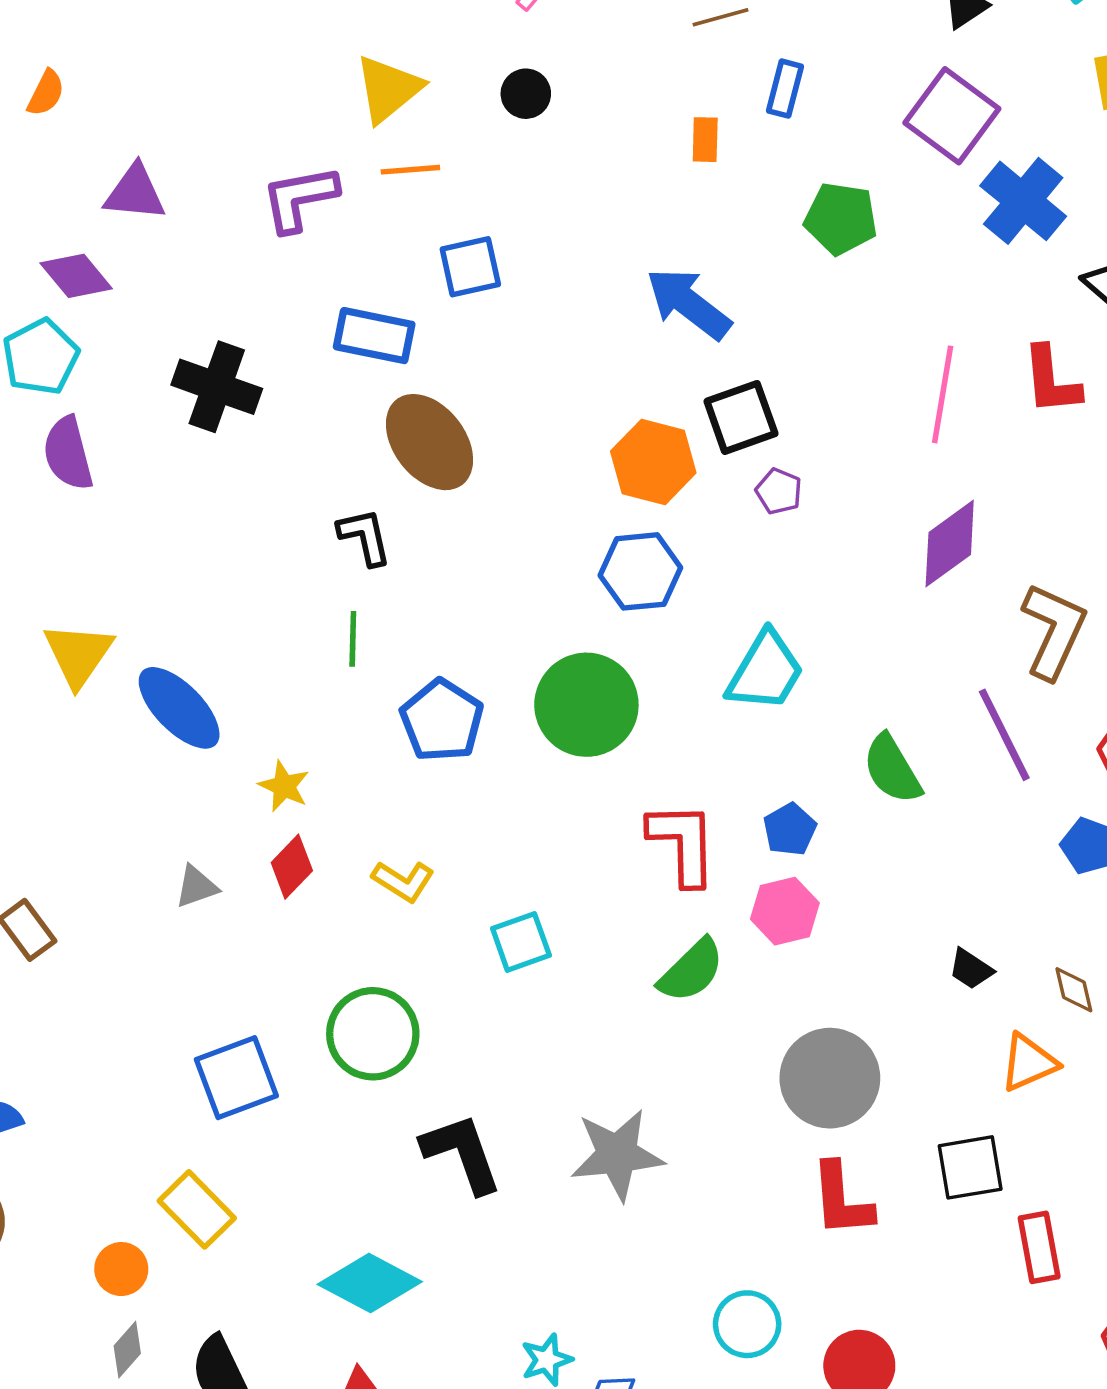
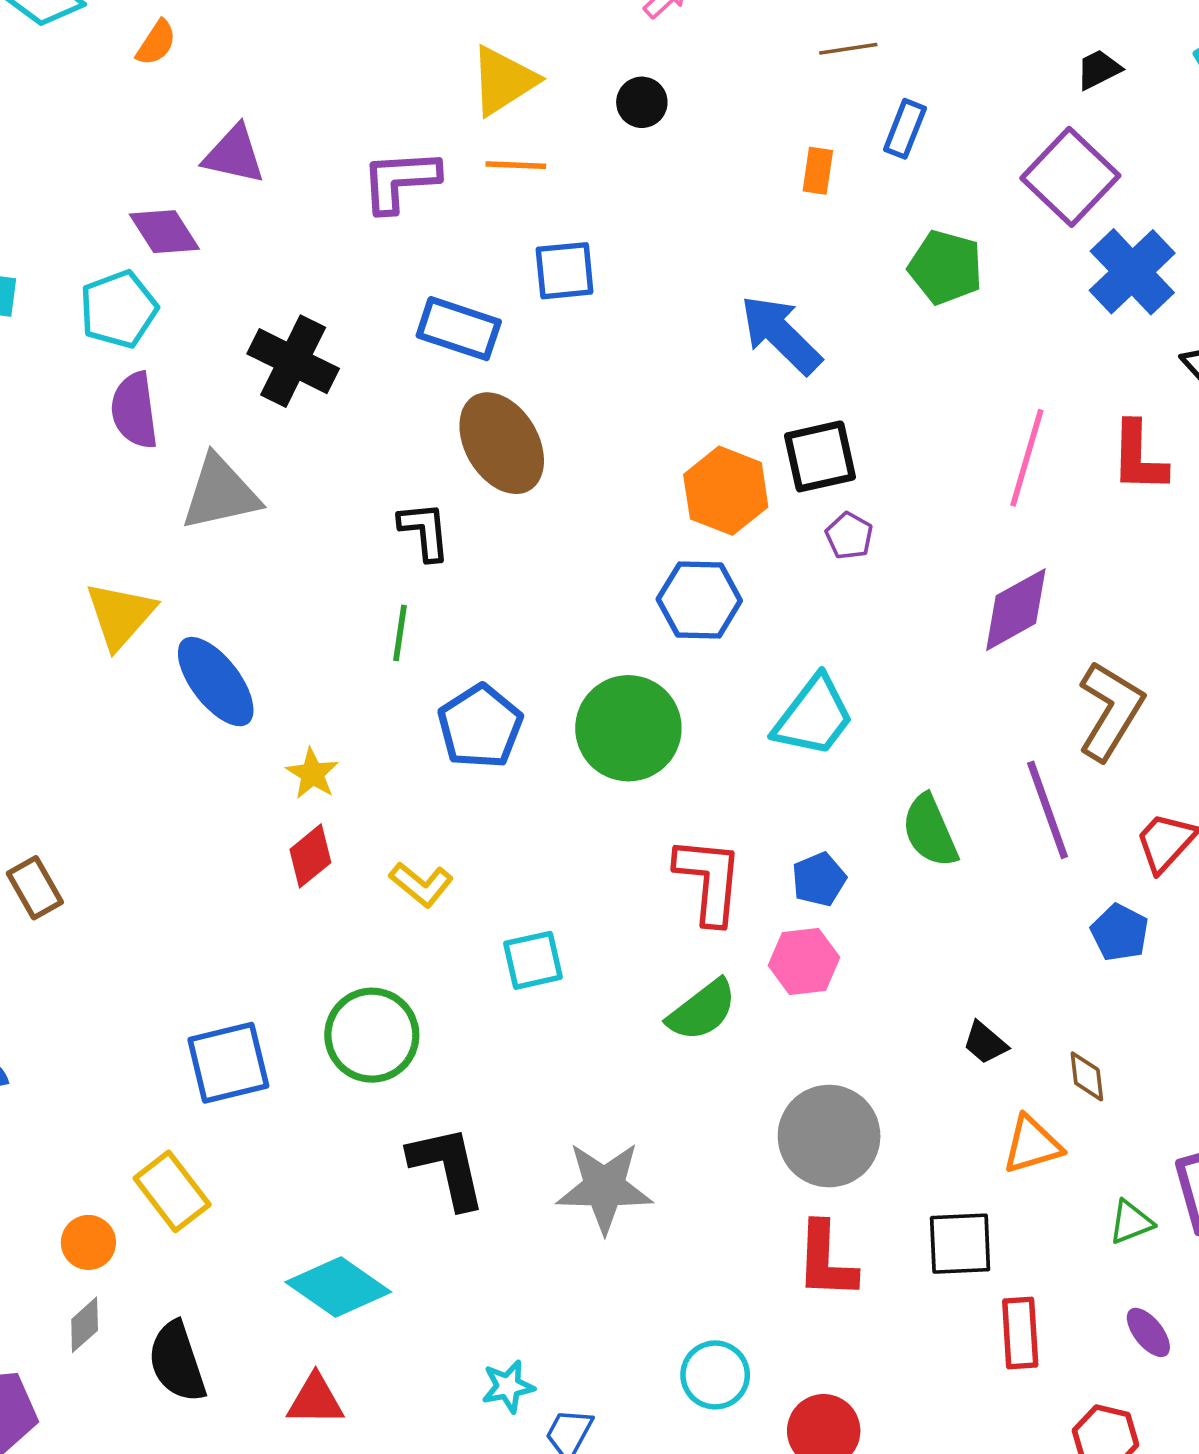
gray triangle: (196, 887) -> (220, 493), moved, size x1.8

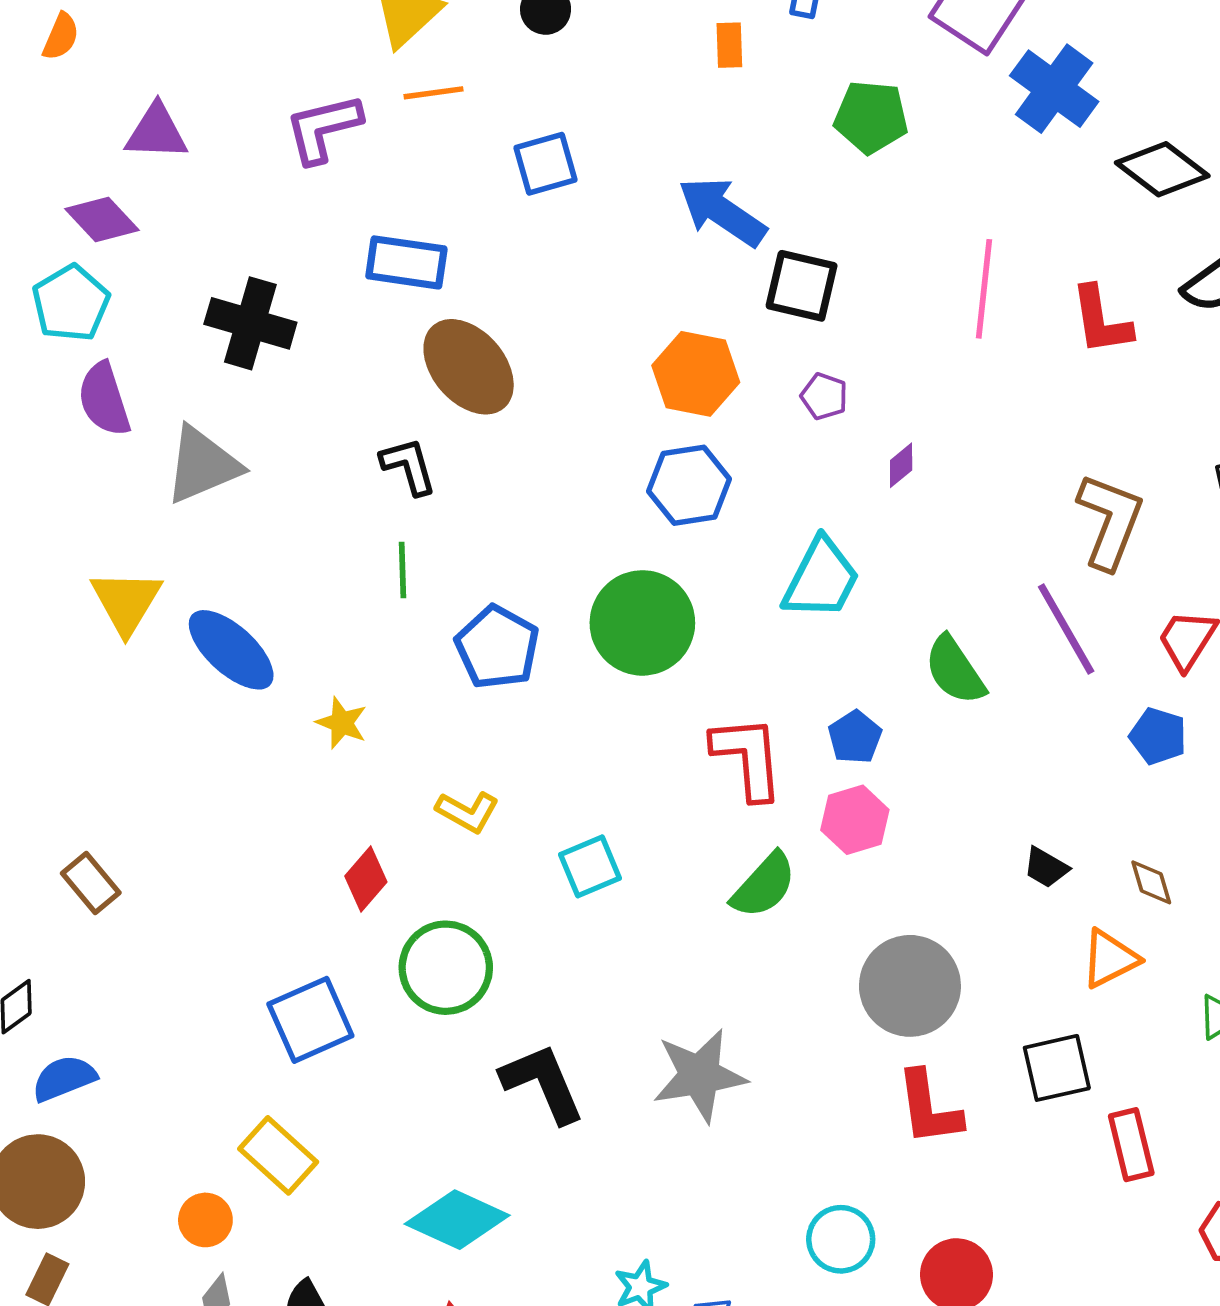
blue square: (565, 271) -> (546, 164), moved
black square: (820, 456) -> (802, 286), moved, turned 36
red L-shape: (1139, 457) -> (1101, 320), moved
purple diamond: (1016, 610) -> (901, 465), moved, size x0.5
red diamond: (310, 856) -> (366, 879), moved

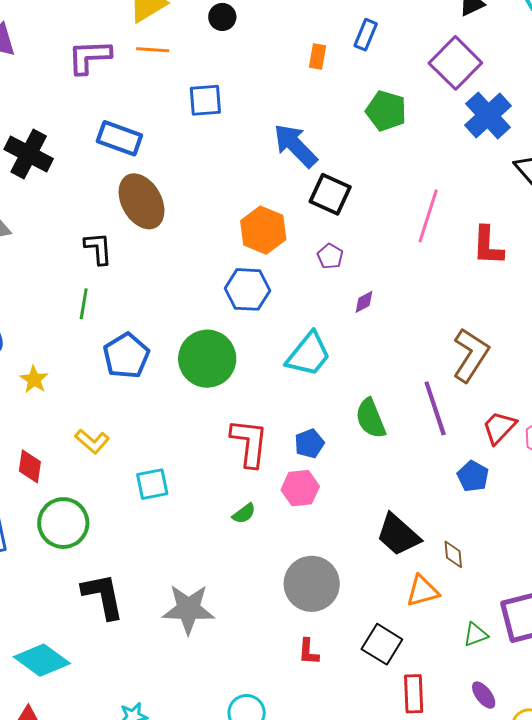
black trapezoid: (1046, 867) -> (398, 535), size x1.8
red diamond: (366, 879) -> (30, 466), turned -44
green semicircle: (764, 885) -> (244, 514), size x0.6
black square: (1057, 1068) -> (382, 644), turned 33
red L-shape: (929, 1108) -> (308, 652), size x0.6

